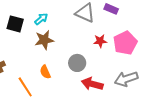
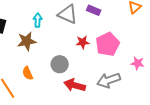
cyan arrow: (41, 19) -> (38, 20), moved, turned -48

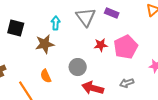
gray triangle: (68, 14) -> (86, 17), turned 30
gray arrow: (109, 80) -> (127, 83), size x0.6

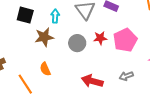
black square: (16, 28) -> (25, 15), moved
gray circle: (78, 67) -> (77, 43), moved

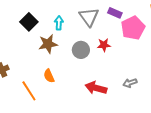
black square: (25, 15) -> (29, 22), turned 30
pink pentagon: (125, 40) -> (133, 28), moved

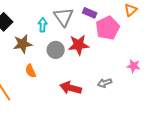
cyan arrow: (59, 23) -> (43, 25), moved
red star: (104, 45) -> (79, 45), size x1.5
orange semicircle: (49, 76) -> (31, 71), moved

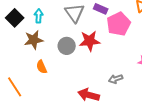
cyan arrow: (43, 25) -> (39, 16), moved
red arrow: (71, 88) -> (89, 95), moved

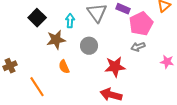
cyan arrow: (39, 16) -> (70, 21), moved
red star: (90, 41) -> (115, 67), moved
gray arrow: (116, 79) -> (138, 47), moved

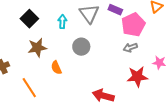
brown star: (56, 40) -> (37, 48), moved
red star: (115, 67) -> (137, 77), moved

